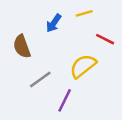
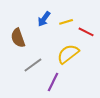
yellow line: (84, 13) -> (66, 22), moved

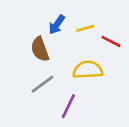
brown semicircle: (18, 38) -> (40, 49), moved
yellow semicircle: (68, 54) -> (88, 70), turned 35

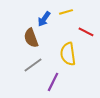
yellow line: (85, 28) -> (66, 12), moved
yellow semicircle: (88, 70) -> (68, 54), turned -95

